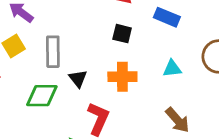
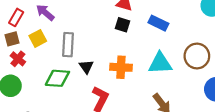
black square: (122, 34) -> (123, 25), moved
cyan triangle: (172, 69) -> (160, 63), size x1.6

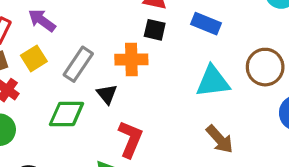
gray rectangle: (68, 45) -> (78, 64), turned 35
orange cross: (121, 67) -> (131, 60), moved

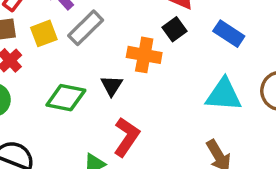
black square: (155, 30) -> (175, 29), turned 30
gray rectangle: (78, 64) -> (86, 28), moved

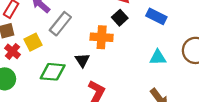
yellow square: (44, 33) -> (33, 42), moved
cyan triangle: (224, 95) -> (158, 57), size x0.7

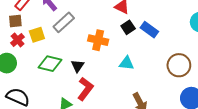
black square: (120, 18) -> (128, 27), moved
cyan triangle: (158, 57) -> (127, 63), moved
black triangle: (82, 60) -> (78, 66), moved

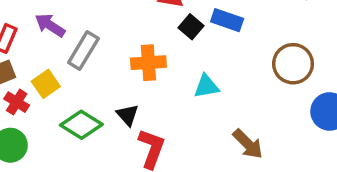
green diamond: (50, 64) -> (81, 125), turned 35

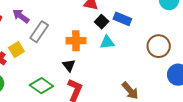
cyan triangle: (206, 86) -> (107, 42), moved
black triangle: (128, 115) -> (69, 65), moved
green diamond: (81, 125) -> (41, 86), moved

